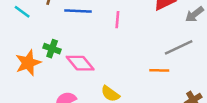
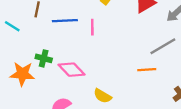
pink line: (117, 20) -> (92, 27), moved
orange star: (28, 63) -> (22, 74), turned 30

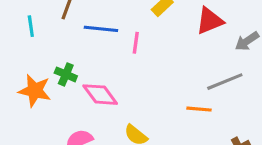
cyan line: (12, 26) -> (31, 26), turned 42

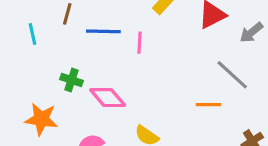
gray line: (225, 82) -> (232, 75), turned 69
orange star: (35, 91) -> (41, 119), moved

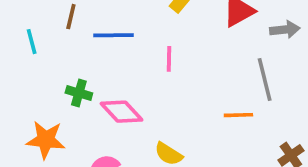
gray arrow: (251, 32) -> (285, 30), turned -145
pink line: (140, 43) -> (169, 59), moved
gray line: (232, 75) -> (265, 80), turned 36

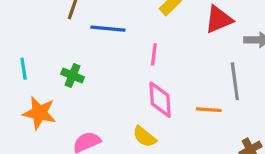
cyan line: (32, 42) -> (24, 69), moved
pink diamond: (122, 112) -> (160, 100), moved, turned 33

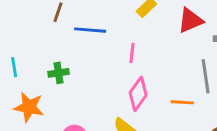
green cross: (73, 75) -> (59, 73), turned -30
pink diamond: (160, 100) -> (138, 94), turned 40

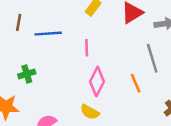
orange line: (182, 102) -> (136, 83), turned 72

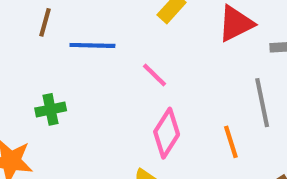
pink line: (87, 48) -> (155, 75), turned -49

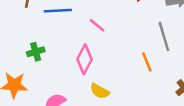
pink diamond: (167, 133) -> (84, 59), moved

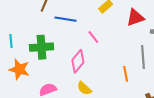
green cross: (36, 52) -> (41, 47), size x1.6

